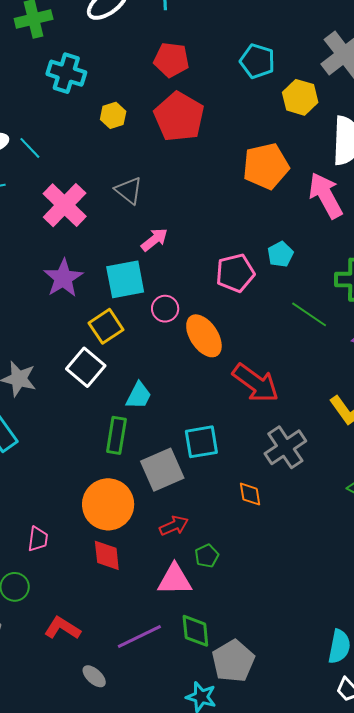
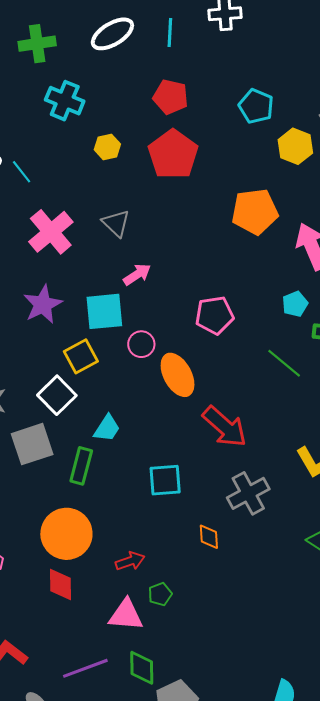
cyan pentagon: (280, 254) -> (295, 304), moved
gray square: (162, 470) -> (32, 444), moved

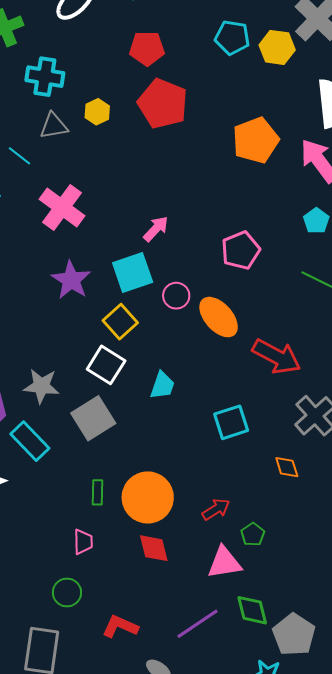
yellow hexagon: (295, 146) -> (277, 47), moved
gray triangle: (116, 223) -> (54, 126), moved, turned -40
green rectangle: (81, 466) -> (98, 492), moved, size x0.7

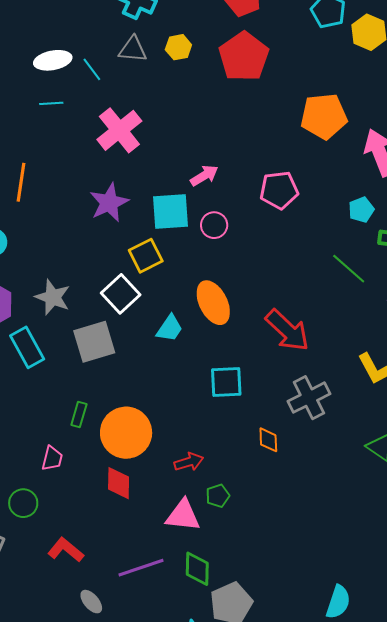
pink pentagon: (241, 250) -> (279, 190), moved
pink circle: (176, 296) -> (214, 225), moved
orange ellipse: (219, 317) -> (213, 303), moved

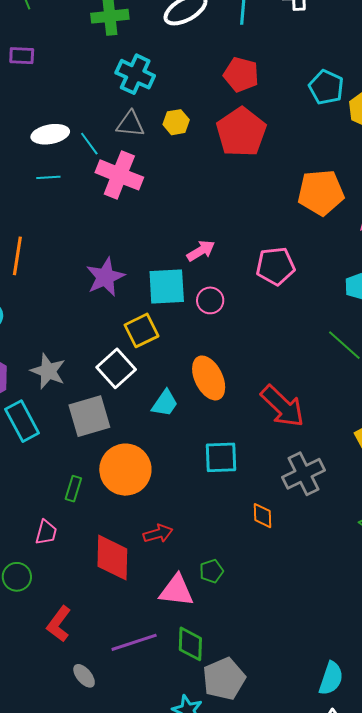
pink cross: (119, 130) -> (119, 175), moved, turned -30
orange circle: (126, 433) -> (125, 470), moved
red arrow: (189, 462) -> (158, 534), moved
red diamond: (119, 483) -> (112, 558), size x1.4
red L-shape: (66, 550) -> (59, 624), turned -93

